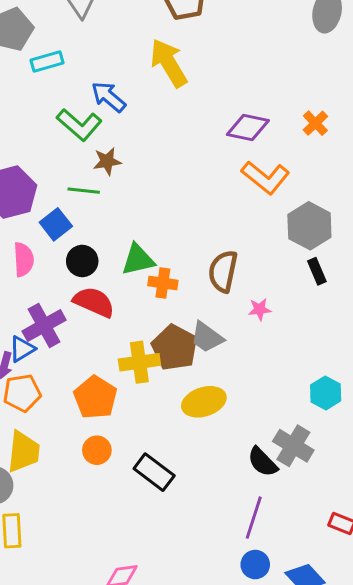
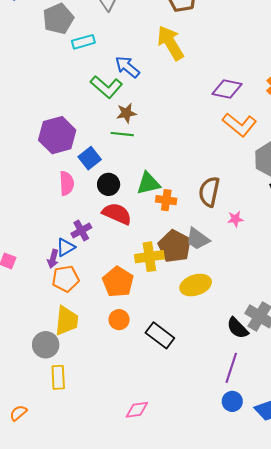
green line: (84, 191) -> (122, 134), moved
purple cross: (44, 326) -> (81, 231), size x0.7

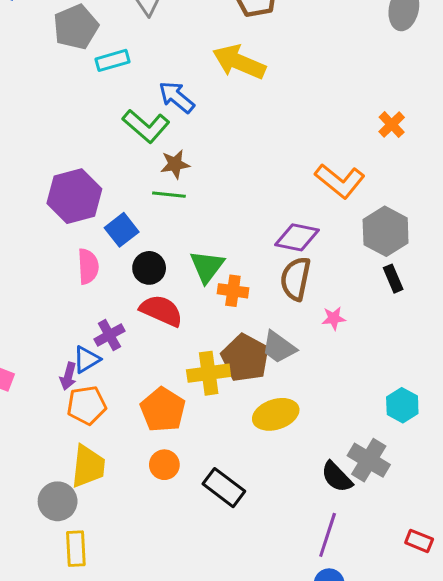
yellow arrow: (170, 43) -> (239, 62), turned -36
purple diamond: (227, 89) -> (297, 237), moved
green triangle: (148, 183) -> (207, 266), turned -40

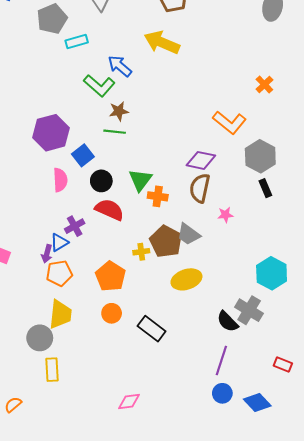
yellow cross: (209, 373) -> (141, 252), size x0.6
cyan hexagon: (402, 405) -> (272, 273), size x1.4

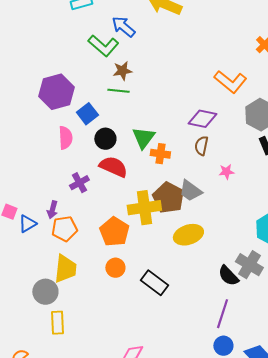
brown semicircle: (200, 188) -> (201, 146), size x0.7
blue triangle: (59, 242) -> (27, 224), moved
yellow cross: (141, 252) -> (144, 208), size x2.0

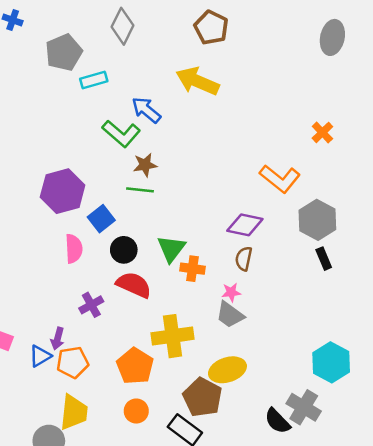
pink star: (226, 172) -> (231, 292), moved
brown pentagon: (168, 198) -> (202, 397), moved
blue triangle: (27, 224) -> (40, 356), moved

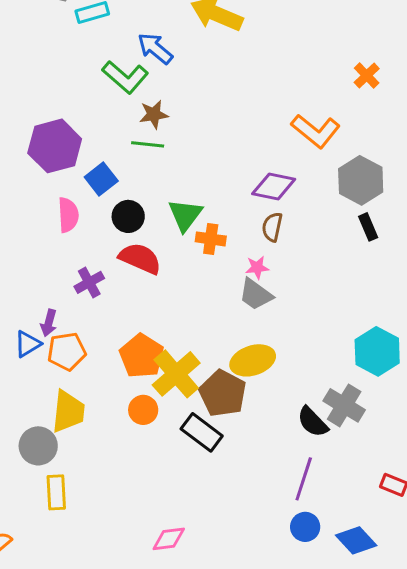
yellow cross: (172, 336) -> (176, 374), moved, turned -33

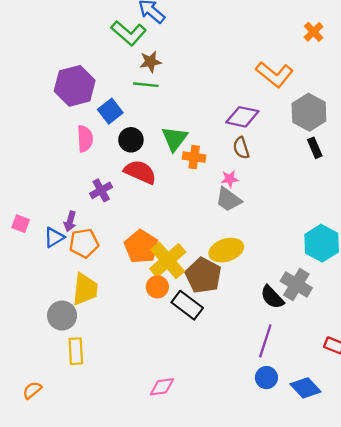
brown semicircle: (272, 227) -> (241, 148), turned -30
orange circle: (143, 410) -> (157, 287), moved

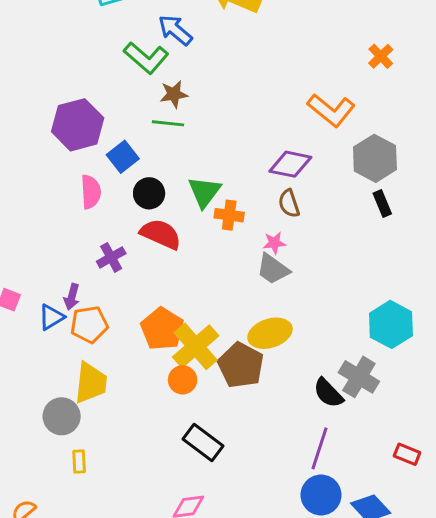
black rectangle: (187, 305) -> (203, 443), moved
yellow rectangle: (76, 351) -> (79, 461), size x0.7
blue circle: (266, 378) -> (321, 495), size x1.4

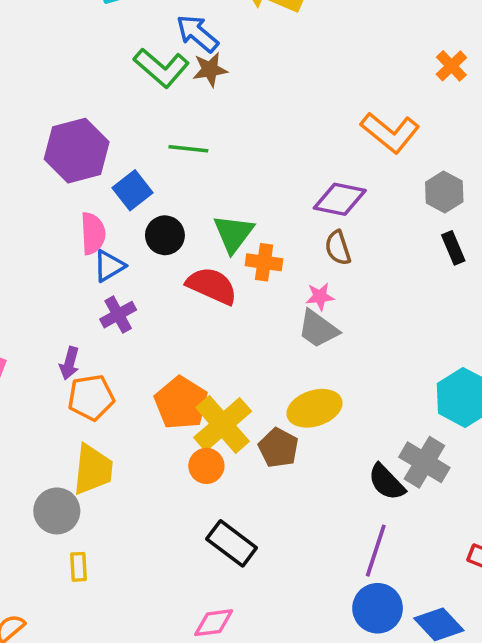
brown star: (174, 94) -> (210, 70), moved
gray hexagon: (375, 158) -> (444, 192), size x0.7
red semicircle: (161, 234) -> (212, 286), moved
blue triangle: (51, 317) -> (109, 266), moved
brown pentagon: (241, 365) -> (278, 448), size x0.7

